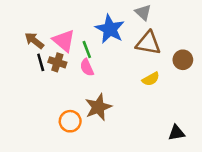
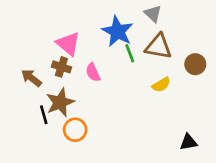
brown arrow: (34, 41) -> (31, 78), moved
green line: (87, 50) -> (130, 53), moved
black line: (41, 62) -> (44, 115), moved
brown star: (98, 107) -> (60, 102), moved

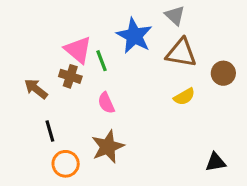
green line: (130, 53) -> (102, 61), moved
pink semicircle: (93, 72) -> (106, 103), moved
brown star: (60, 102) -> (108, 147), moved
orange circle: (75, 130) -> (66, 164), moved

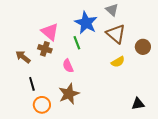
brown triangle: (181, 53) -> (116, 34), turned 30
green line: (102, 61) -> (77, 43), moved

